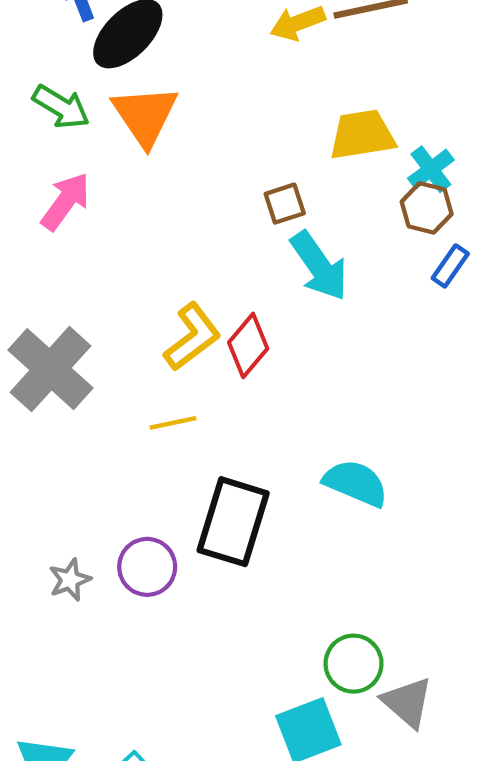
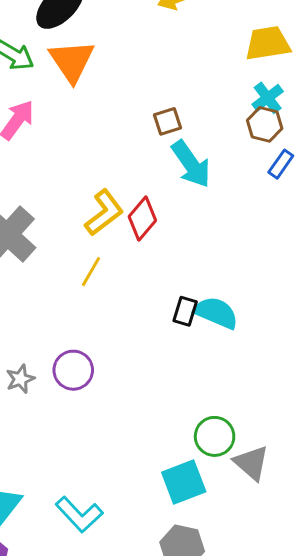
yellow trapezoid: (362, 135) -> (268, 43), moved
yellow line: (173, 423) -> (91, 272), turned -48
black rectangle: (233, 522) -> (185, 311), moved, size x0.5

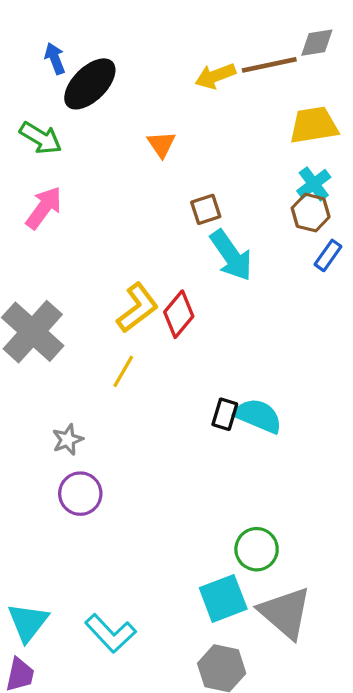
orange triangle: (72, 61) -> (161, 144), moved, size x0.6
purple circle: (73, 370) -> (80, 494), moved
gray star: (20, 379) -> (68, 440), moved
gray triangle: (251, 463) -> (285, 613), moved, size x1.4

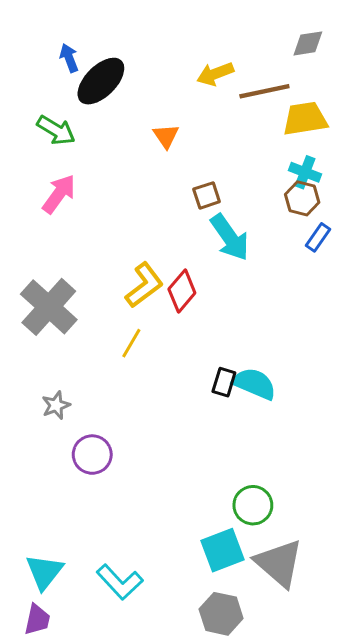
brown line: (269, 65) -> (264, 91), moved
cyan cross: (314, 184) -> (305, 172), turned -32
gray star: (68, 440) -> (56, 405), moved

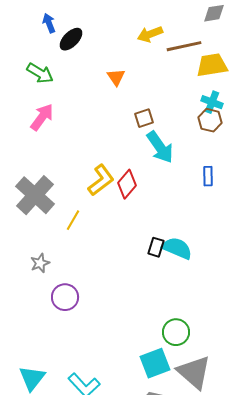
black ellipse: (101, 81) -> (71, 39), size x0.7
blue rectangle: (318, 237) -> (208, 176), moved, turned -36
yellow line: (131, 343) -> (73, 220), moved

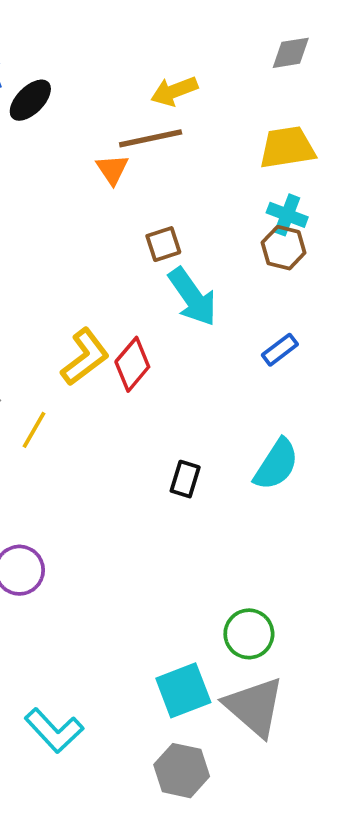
brown line: (184, 46) -> (151, 138), moved
blue rectangle: (208, 176) -> (280, 350), turned 54
cyan semicircle: (177, 248) -> (276, 464), moved, turned 100
green circle: (176, 332) -> (249, 634), moved

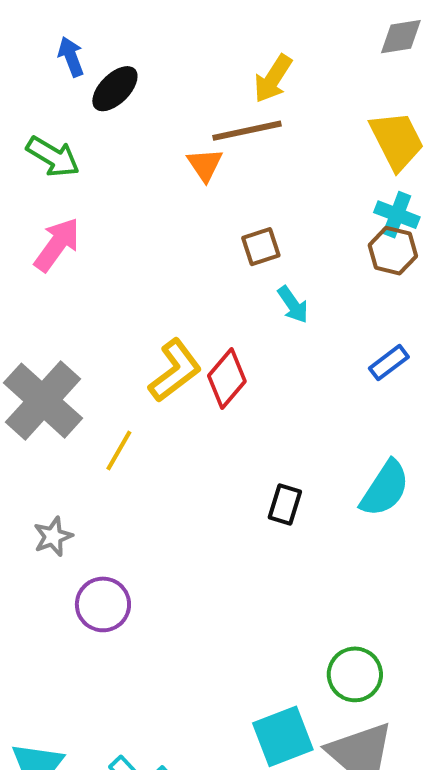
yellow arrow: (174, 91) -> (273, 79), turned -36
yellow trapezoid: (287, 148) -> (397, 141), turned 72
cyan arrow: (192, 297) -> (293, 305), size x0.6

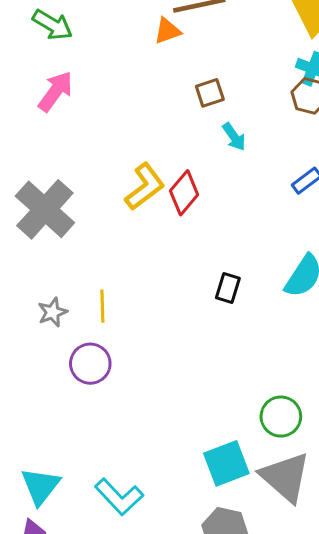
orange triangle: (205, 165) -> (167, 31), turned 44
yellow line: (119, 451) -> (102, 306), moved, turned -32

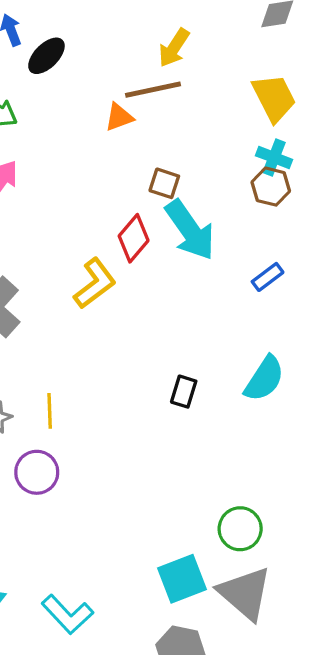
brown square: (210, 93) -> (164, 183), turned 36
cyan arrow: (234, 137) -> (190, 230), size x2.0
red diamond: (184, 193) -> (134, 238), moved

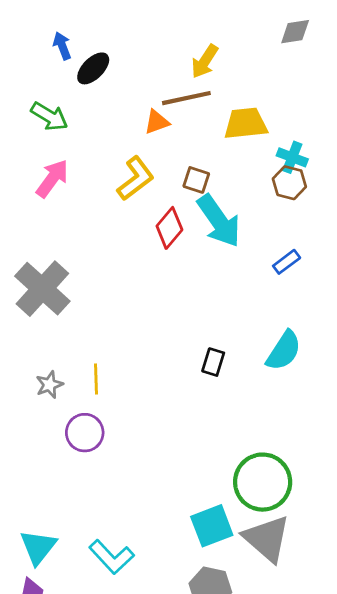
yellow trapezoid: (274, 98) -> (246, 123), moved, turned -69
yellow L-shape: (95, 283) -> (136, 179), moved
green circle: (240, 529) -> (263, 482), size x1.5

